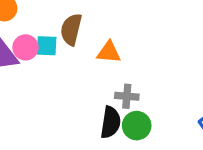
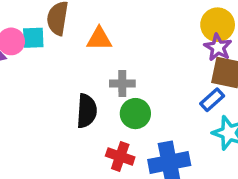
black semicircle: (111, 122) -> (87, 111), moved

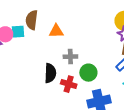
green circle: (135, 114) -> (88, 73), moved
red cross: (120, 156) -> (69, 84), moved

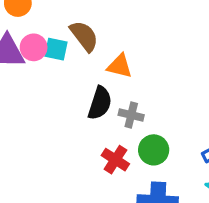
brown semicircle: (32, 20) -> (84, 36), turned 120
black semicircle: (50, 73) -> (100, 103), moved

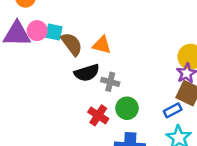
brown semicircle: (84, 36) -> (72, 44), moved
black semicircle: (100, 103) -> (87, 73), turned 55

